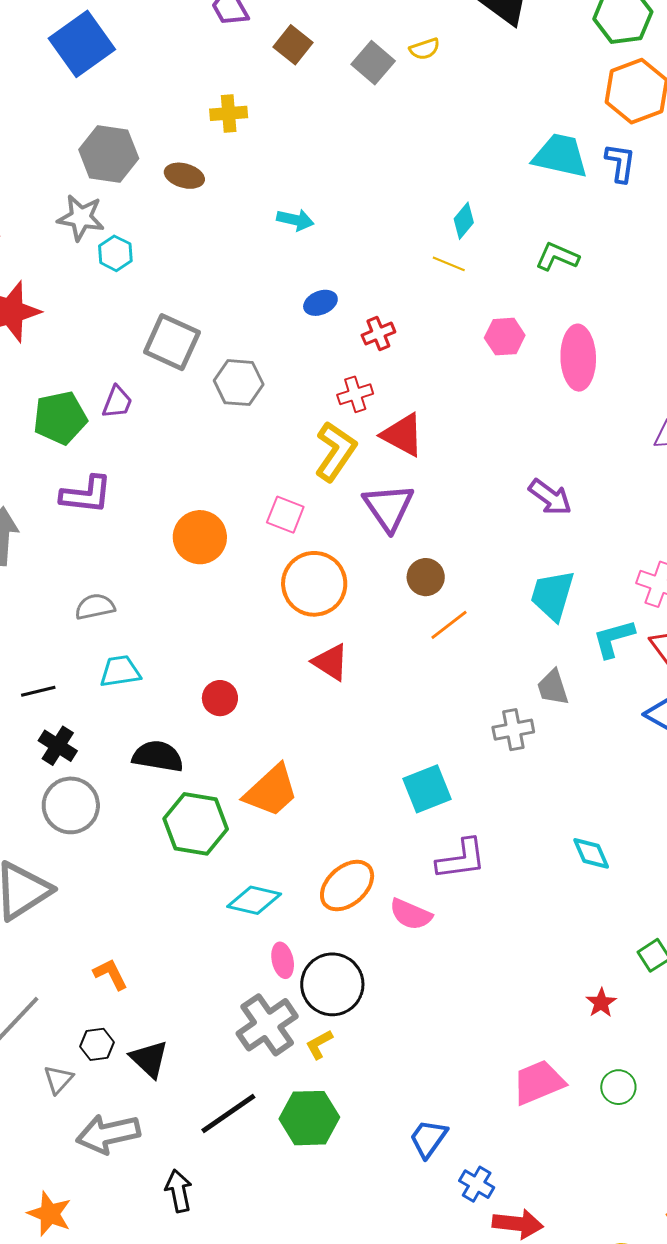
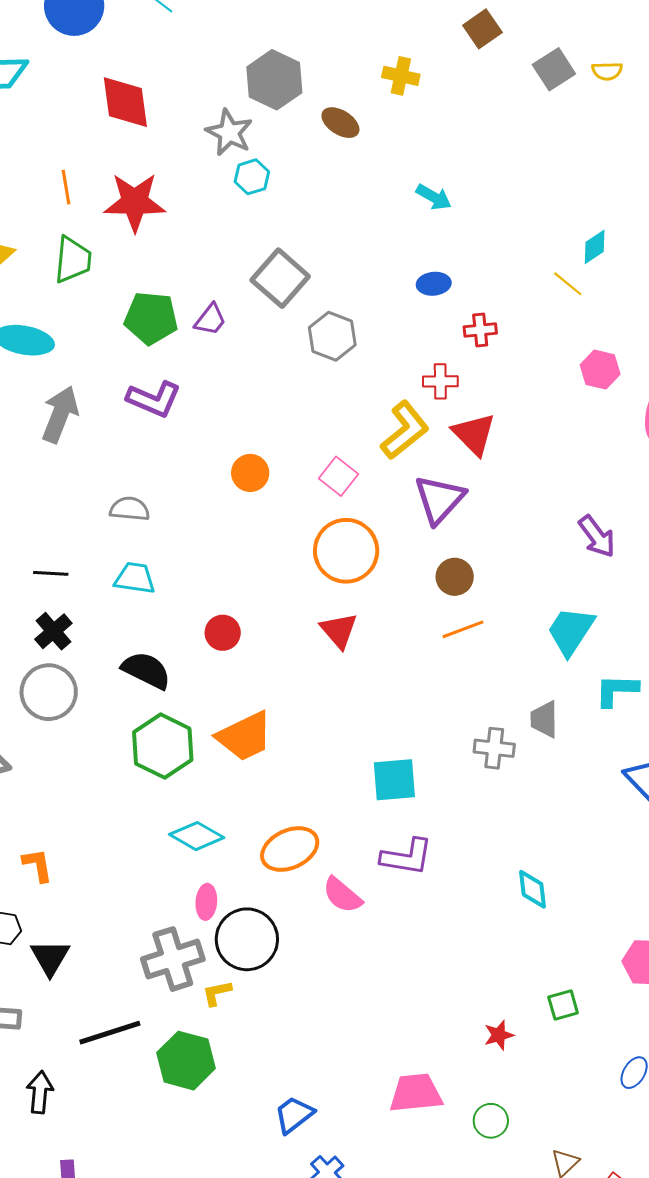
orange circle: (200, 537) -> (250, 473), size x0.7

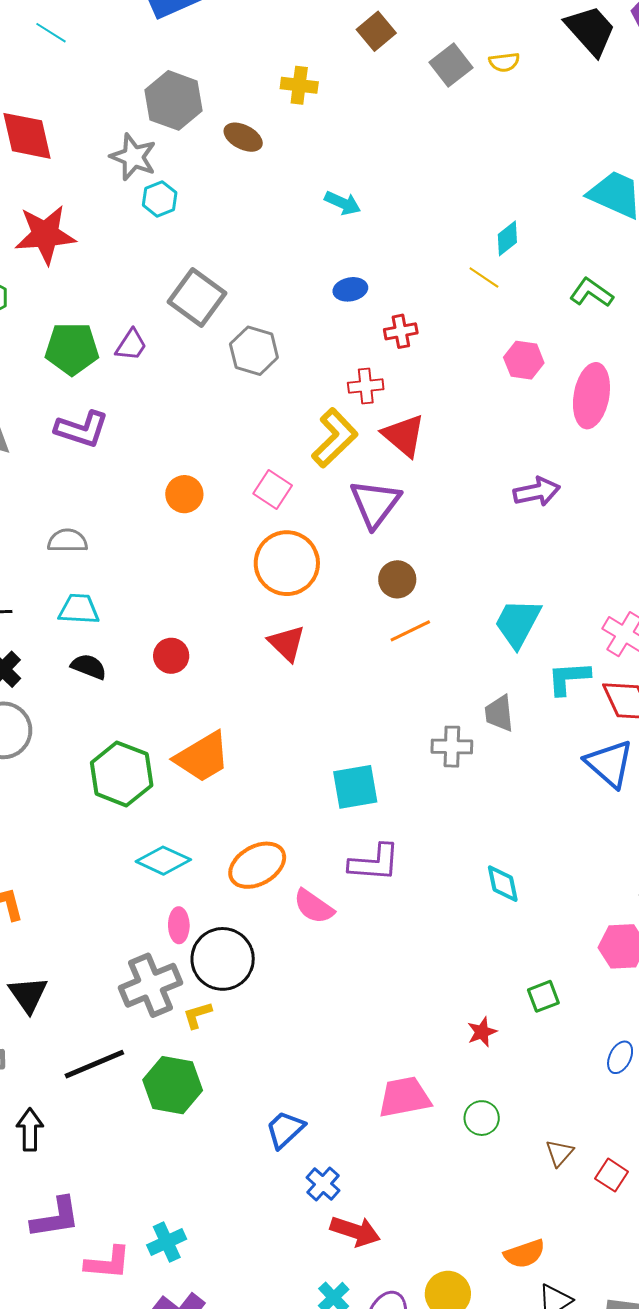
purple arrow: (597, 537) -> (537, 492), moved, turned -60
black semicircle: (146, 670) -> (89, 667), moved, size x0.7

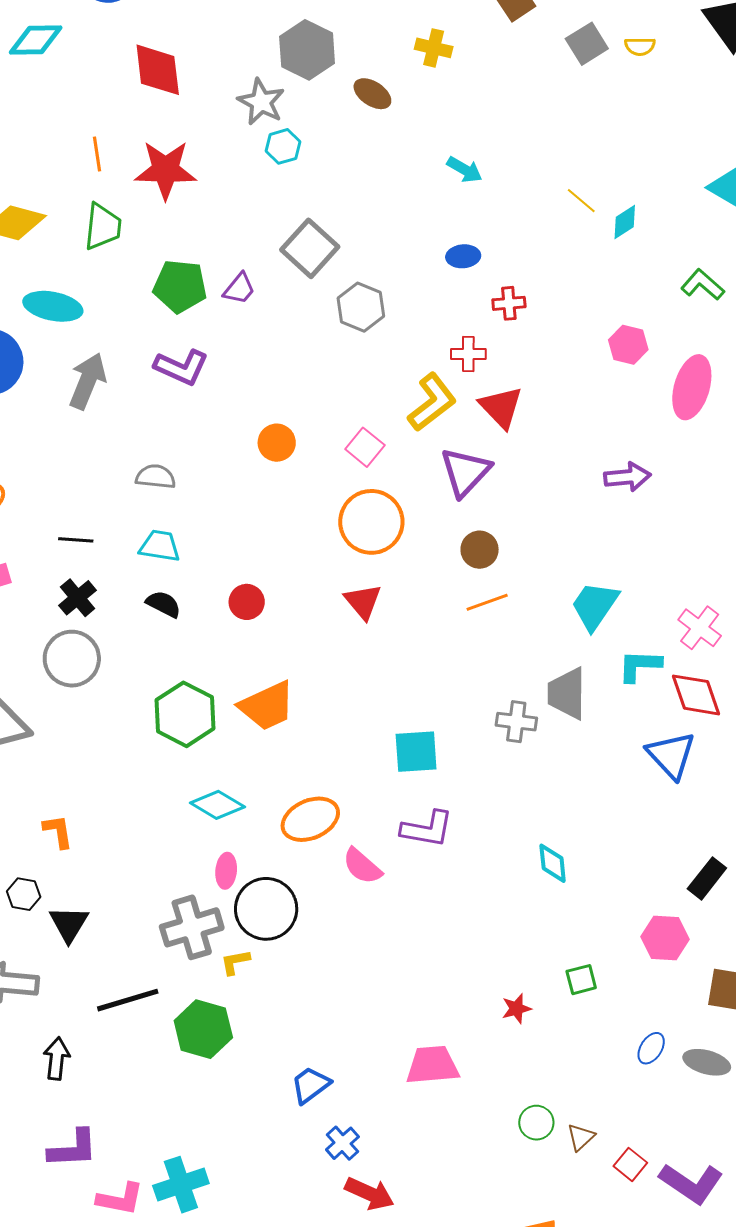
yellow line: (484, 277) -> (581, 201), moved
gray trapezoid: (499, 713) -> (567, 694), size x1.4
green circle: (482, 1118) -> (536, 1123), moved
cyan cross: (167, 1242) -> (181, 1185), size x1.4

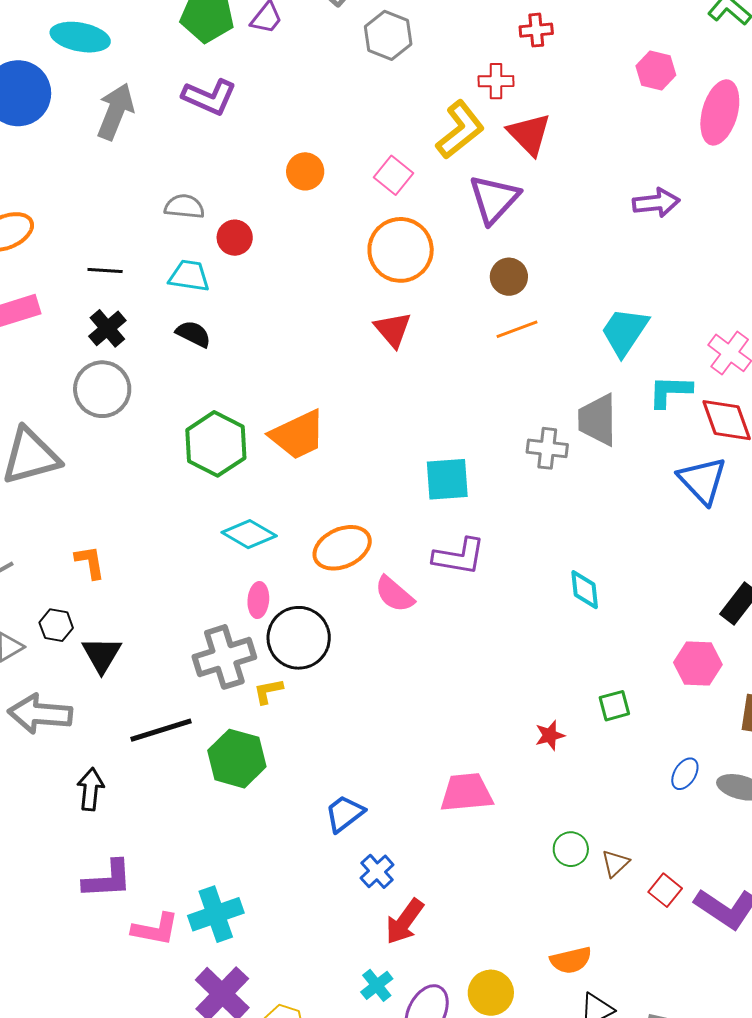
red circle: (247, 602) -> (235, 238), moved
red arrow: (370, 1194) -> (405, 922), turned 102

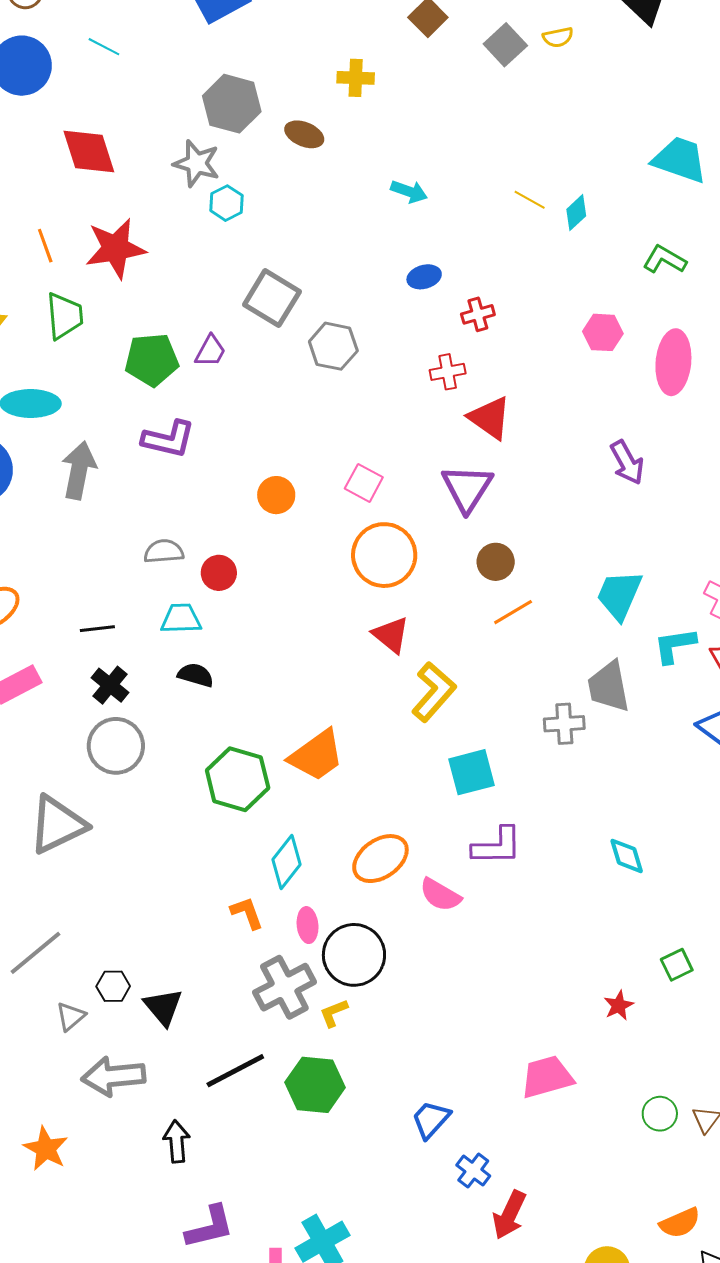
yellow L-shape: (460, 130) -> (434, 692), moved
purple arrow: (656, 203) -> (627, 462), turned 78
cyan diamond: (249, 534) -> (287, 862), turned -72
orange L-shape: (90, 562) -> (247, 913), moved

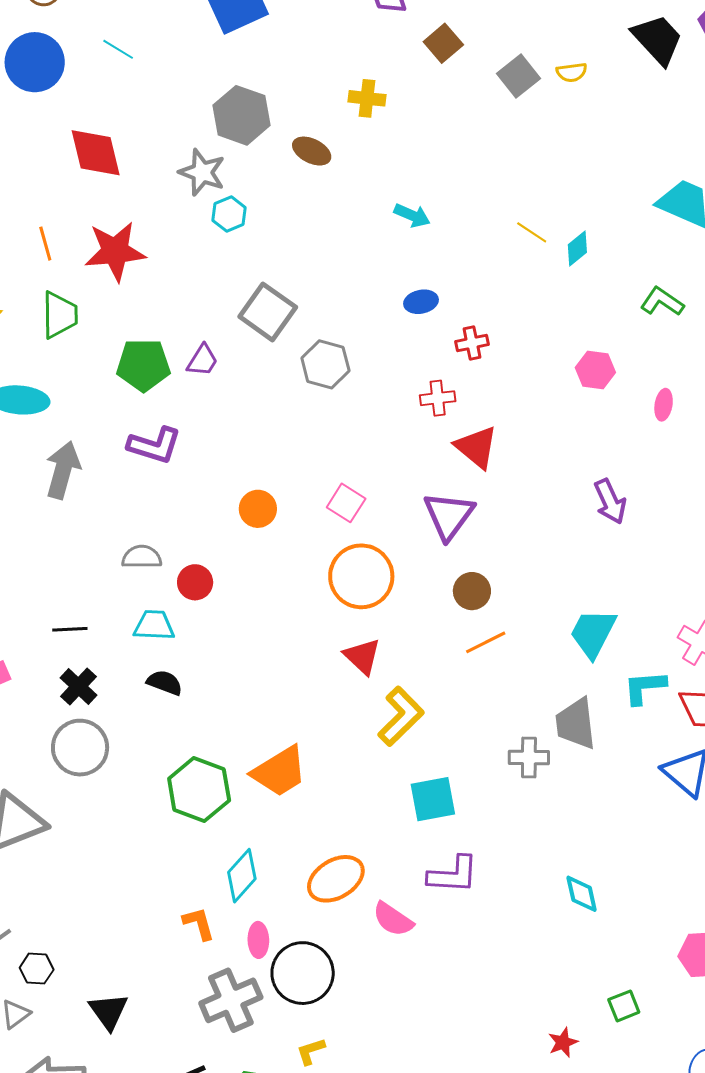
pink ellipse: (673, 362) -> (664, 405), size x0.5
black hexagon: (113, 986) -> (37, 969), moved
yellow L-shape: (334, 1013) -> (311, 1051), moved

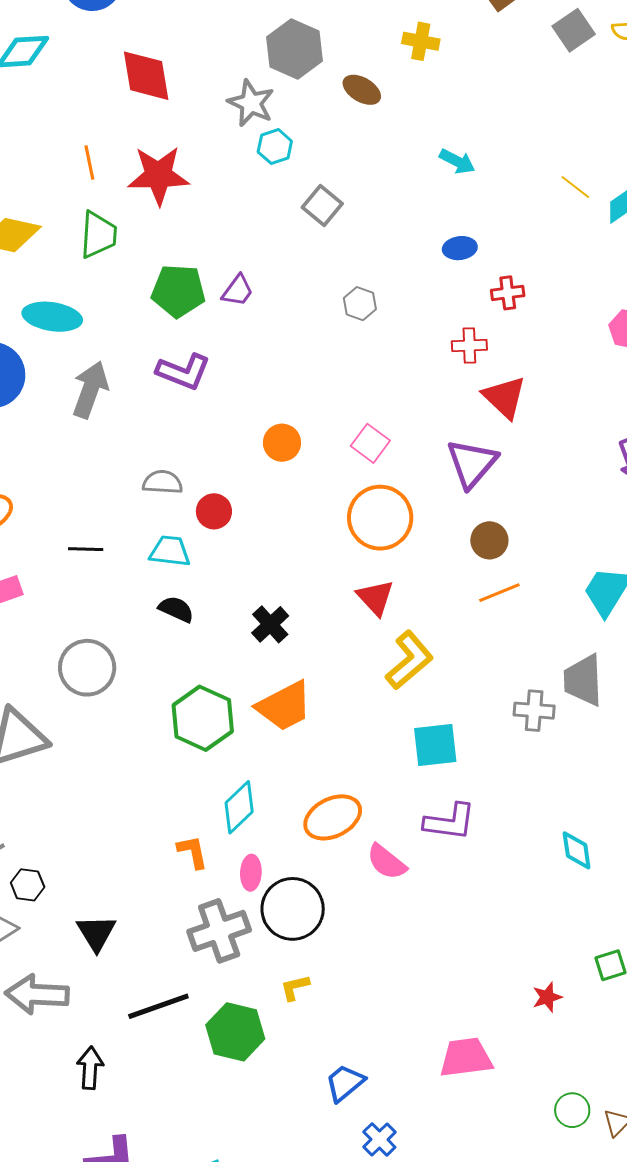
gray square: (268, 312) -> (322, 205), moved, size x0.7
gray hexagon: (325, 364) -> (360, 304), size x0.7
black cross: (78, 686) -> (270, 624), moved

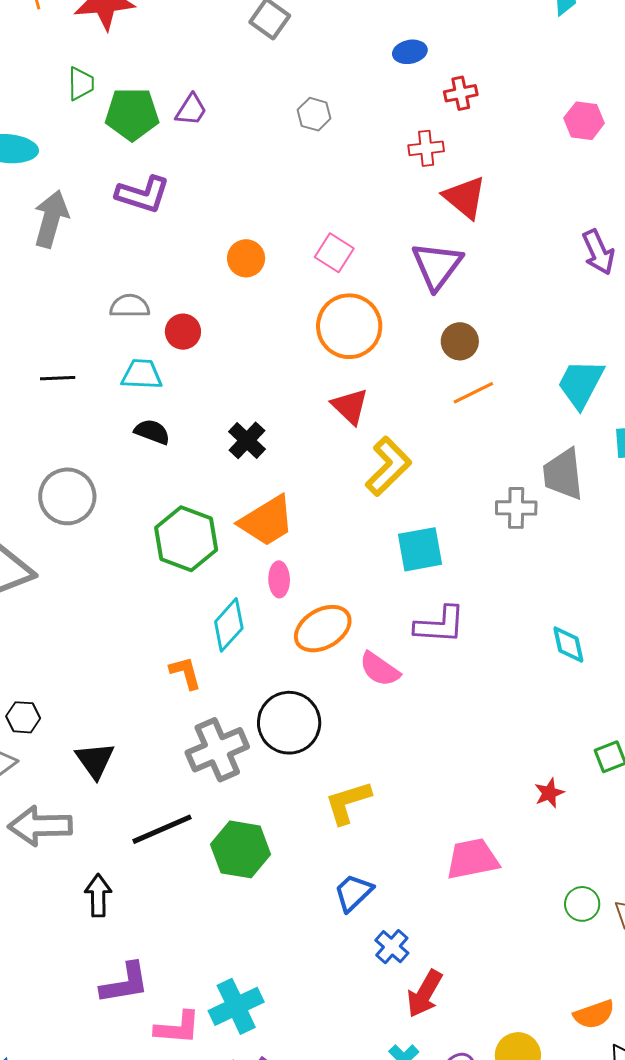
green trapezoid: (98, 235) -> (81, 84), moved, size x0.7
pink ellipse: (251, 873) -> (279, 579), moved
yellow L-shape: (295, 988) -> (348, 802), moved, size x1.6

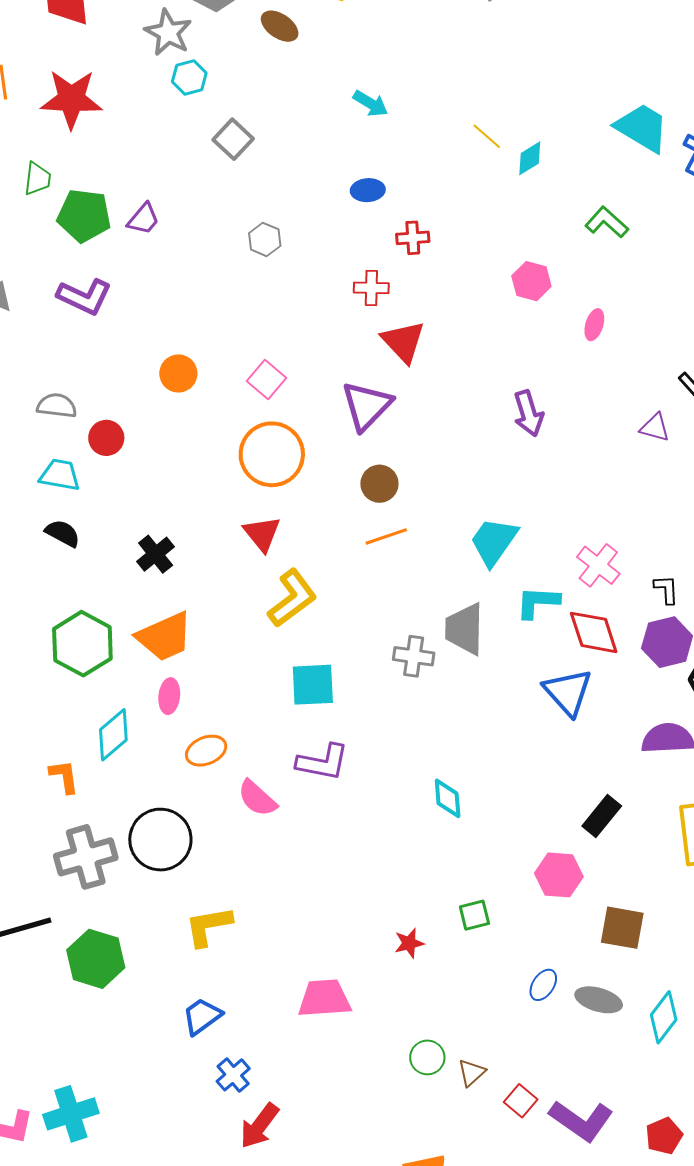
orange ellipse: (323, 629) -> (206, 751), size x0.7

